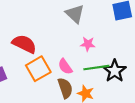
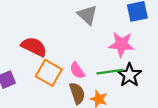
pink star: (88, 44) -> (121, 44), moved, size x1.6
orange square: (38, 69) -> (49, 73), turned -30

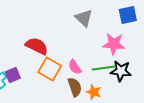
black star: (129, 75) -> (121, 71), turned -30

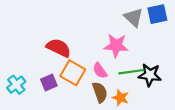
gray triangle: (84, 18) -> (134, 17), moved
pink star: (114, 44) -> (116, 46), moved
purple square: (13, 75) -> (49, 83), moved

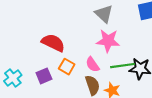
gray triangle: (134, 17) -> (104, 14), moved
orange square: (73, 73) -> (67, 67), size x0.7

